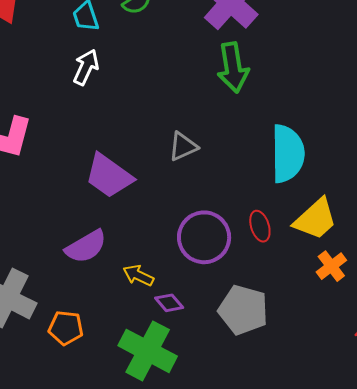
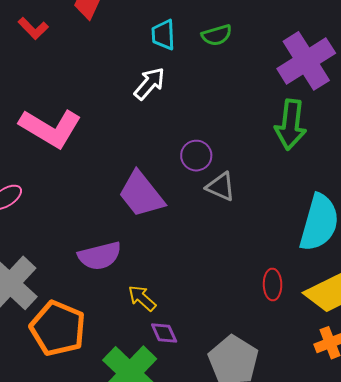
gray triangle: (183, 147) -> (221, 187), turned 32
purple circle: (204, 237) -> (196, 156), moved, size x0.6
orange pentagon: (66, 328) -> (58, 328), size x1.6

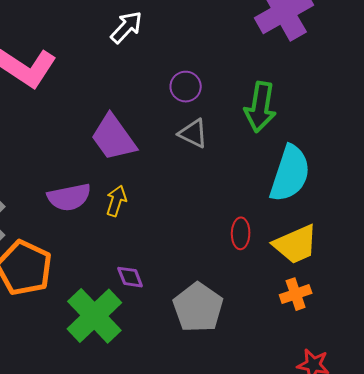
green arrow: (291, 125) -> (260, 107), moved
purple circle: (196, 156) -> (186, 87), moved
yellow arrow: (142, 298) -> (116, 201), moved, turned 64

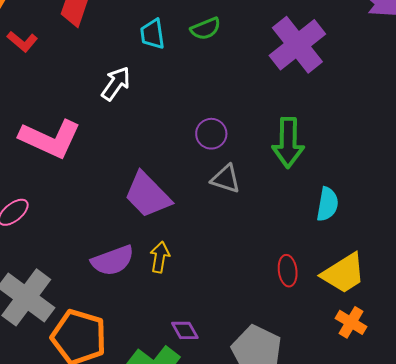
white arrow: (126, 27) -> (116, 84), moved
cyan semicircle: (290, 174) -> (327, 204), size x0.6
orange cross: (296, 294) -> (351, 322), turned -32

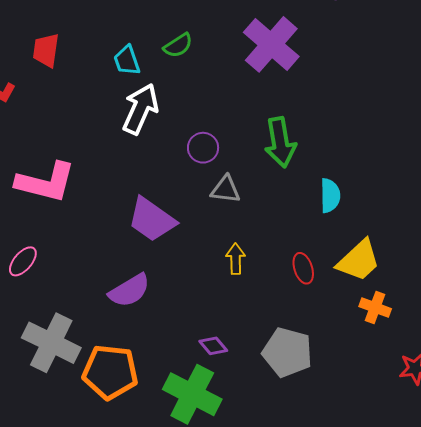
white arrow: (116, 84) -> (140, 109), moved, size x1.4
yellow arrow: (160, 257) -> (236, 259), moved

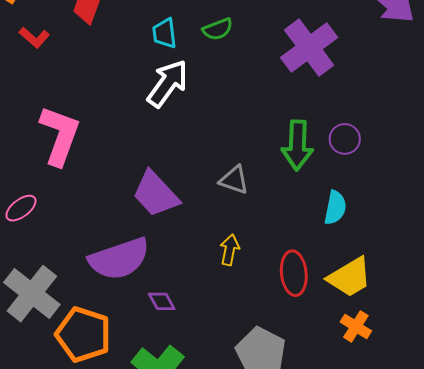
purple circle: (203, 148) -> (345, 139), moved
pink L-shape: (46, 182) -> (60, 135), turned -96
red ellipse: (303, 268) -> (294, 273), size x1.4
purple semicircle: (129, 290) -> (119, 259), size x1.4
purple diamond: (213, 346) -> (162, 301), moved

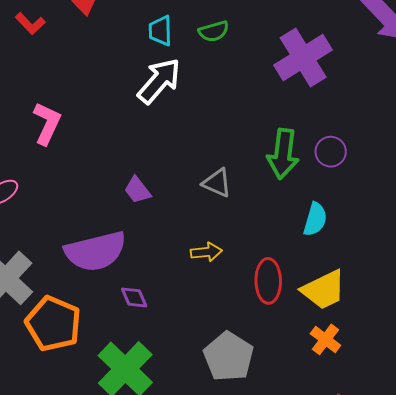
pink L-shape: (60, 135) -> (47, 123), size x0.7
purple trapezoid: (156, 194) -> (137, 190), size x0.6
yellow arrow: (230, 250) -> (206, 252), turned 68

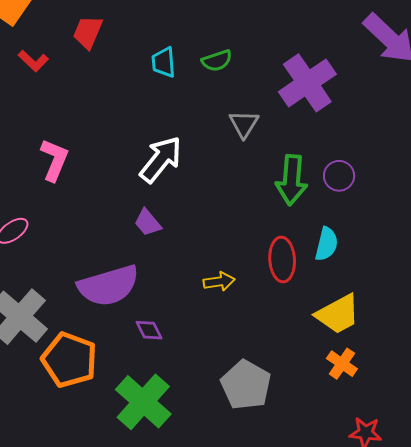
white arrow: (159, 81) -> (161, 159), moved
gray triangle: (217, 183) -> (244, 124), moved, turned 40
red ellipse: (268, 281) -> (282, 260), moved

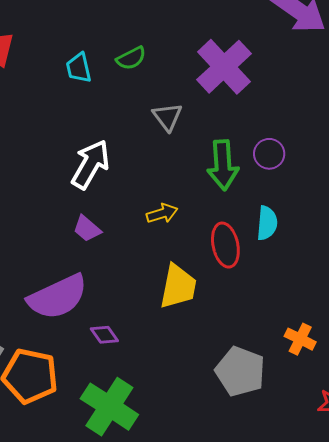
yellow arrow: (219, 282) -> (162, 213), moved
yellow trapezoid: (338, 314) -> (178, 286), moved, turned -42
gray pentagon: (246, 385) -> (240, 371), moved

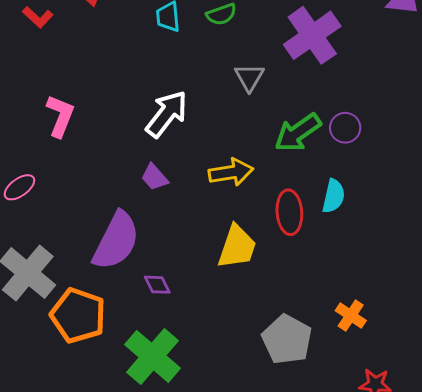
green arrow: (223, 165) -> (298, 133), turned 51
yellow arrow: (162, 213) -> (231, 172), size x1.4
purple semicircle: (58, 297) -> (116, 241), turned -46

